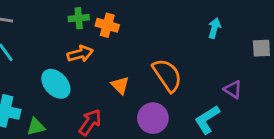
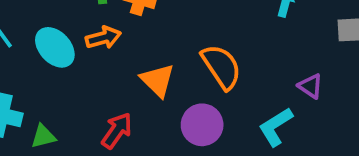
cyan ellipse: (56, 84) -> (55, 47), moved
orange triangle: (120, 85) -> (158, 80), size x1.4

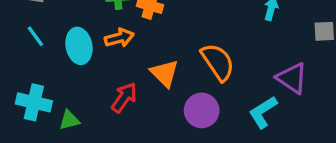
cyan ellipse: (55, 47) -> (79, 46), turned 32
purple triangle: (310, 86) -> (292, 78), size x1.5
red arrow: (117, 131) -> (124, 98), moved

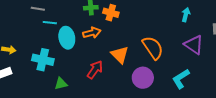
cyan line: (35, 36) -> (50, 23), moved, turned -48
purple triangle: (292, 78) -> (194, 45), moved
cyan cross: (34, 102) -> (43, 60), moved

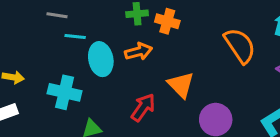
orange semicircle: (153, 48) -> (240, 45), moved

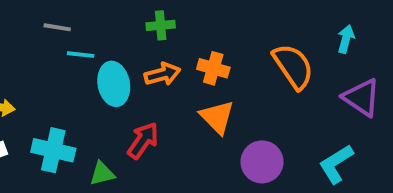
orange cross: (167, 21) -> (213, 68), moved
cyan cross: (65, 92) -> (53, 150), moved
red arrow: (143, 107) -> (143, 140), moved

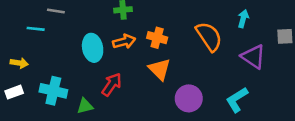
cyan line: (81, 55) -> (36, 29), moved

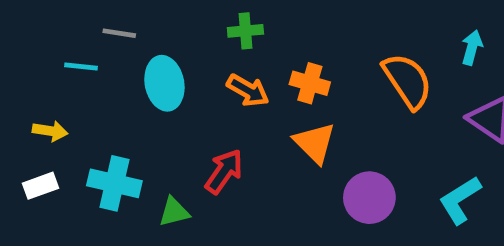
orange arrow: (124, 41) -> (248, 90), turned 45
cyan ellipse: (93, 48) -> (164, 83), moved

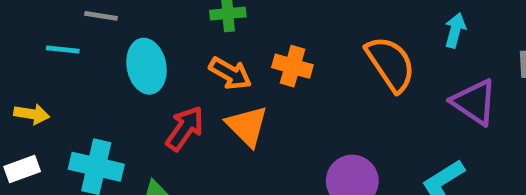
orange triangle: (315, 143) -> (247, 126), moved
red arrow: (224, 171) -> (185, 128), moved

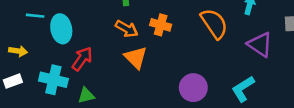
cyan ellipse: (147, 66) -> (61, 29), moved
red arrow: (185, 128) -> (82, 59), moved

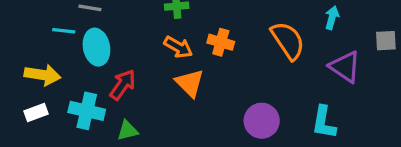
yellow arrow: (18, 51) -> (43, 75), size x1.5
cyan L-shape: (243, 89) -> (324, 122), turned -48

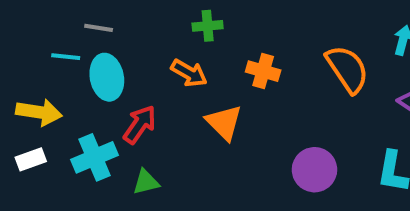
orange arrow: (178, 47) -> (189, 73), moved
cyan cross: (87, 111) -> (94, 157), turned -36

